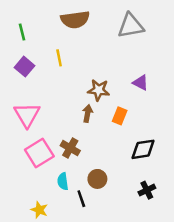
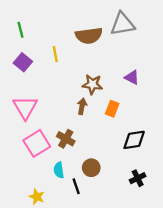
brown semicircle: (75, 20) -> (89, 36), moved

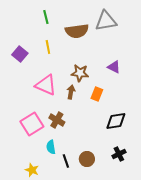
green line: (21, 30) -> (46, 17), moved
pink triangle: (25, 107) -> (46, 85), moved, turned -35
brown circle: (91, 168) -> (87, 159), moved

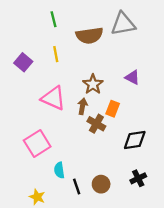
brown star: (80, 73) -> (93, 84), turned 30
brown cross: (57, 120) -> (96, 124), moved

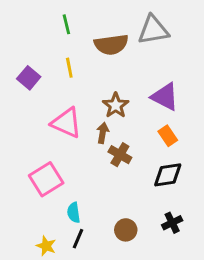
purple triangle: (132, 77) -> (165, 97), size x1.5
orange rectangle: (113, 109) -> (168, 136), moved, turned -56
black line: (77, 186) -> (78, 239), moved, turned 42

